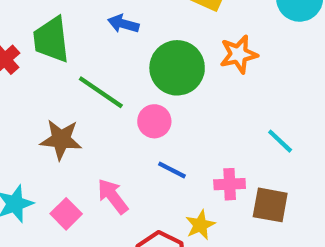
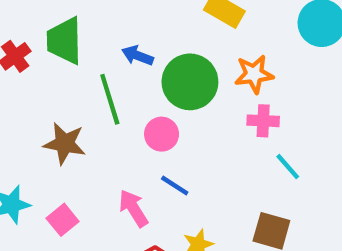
blue arrow: (123, 24) -> (138, 56), moved
green line: (101, 92) -> (110, 99), turned 33
pink cross: (230, 184) -> (263, 121), moved
pink arrow: (113, 196) -> (133, 208), moved

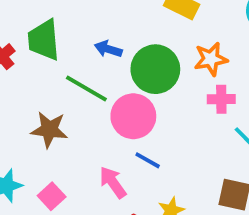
green line: (110, 99) -> (86, 89), turned -39
pink circle: (162, 134) -> (133, 116), size x1.5

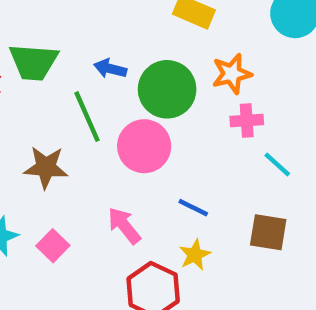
green trapezoid: (44, 40) -> (34, 62), turned -78
green line: (86, 89) -> (87, 117), turned 39
blue line: (148, 160) -> (193, 208), moved

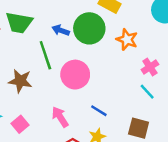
orange star: (232, 74) -> (127, 40), turned 30
green circle: (167, 89) -> (89, 28), moved
pink cross: (247, 121) -> (150, 67), moved, turned -35

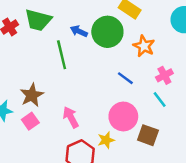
pink circle: (75, 75) -> (123, 116), moved
brown star: (20, 81) -> (32, 95), moved, turned 30
blue line: (99, 111) -> (125, 78), moved

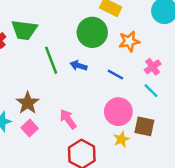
blue arrow: (79, 31) -> (79, 66), moved
orange star: (144, 46) -> (129, 41), turned -30
yellow star: (106, 140) -> (121, 139), moved

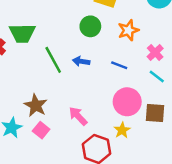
green circle: (92, 32) -> (90, 26), size x0.7
yellow star: (121, 139) -> (122, 130), moved

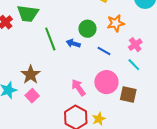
green circle: (90, 26) -> (87, 29), moved
pink arrow: (78, 116) -> (78, 88), moved
yellow star: (122, 130) -> (99, 119), moved

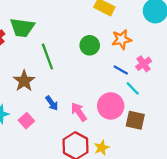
blue arrow: (73, 43) -> (52, 103), moved, turned -144
blue line: (104, 51) -> (121, 70), moved
cyan line: (134, 65) -> (133, 88), moved
brown star: (31, 75) -> (24, 81), moved

